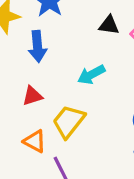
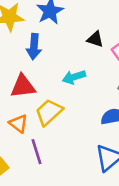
red triangle: (32, 96) -> (23, 86), size x1.5

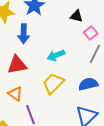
black triangle: (95, 39) -> (76, 16), moved
yellow trapezoid: (49, 112) -> (53, 83), moved

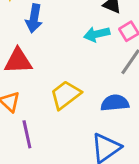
cyan arrow: (56, 55) -> (97, 34), moved

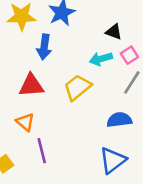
yellow trapezoid: (65, 95) -> (77, 87), moved

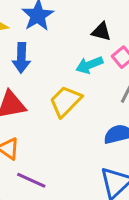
purple line: (42, 151) -> (31, 180), turned -45

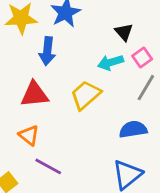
black triangle: (101, 32) -> (124, 32), turned 30

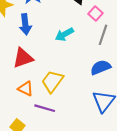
cyan arrow: (111, 62) -> (64, 34), moved
yellow trapezoid: (86, 95) -> (52, 81), moved

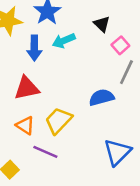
cyan arrow: (64, 34) -> (64, 41), moved
blue semicircle: (101, 67) -> (101, 97), moved

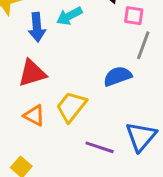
pink square: (120, 45) -> (134, 16), turned -36
purple line: (45, 152) -> (100, 147), moved

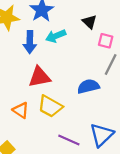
red triangle: (32, 73) -> (39, 77), moved
yellow trapezoid: (71, 107) -> (50, 106), turned -105

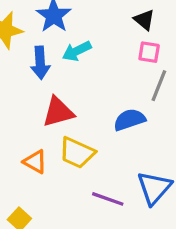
black triangle: (89, 22) -> (144, 20), moved

